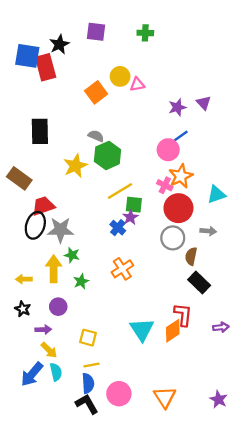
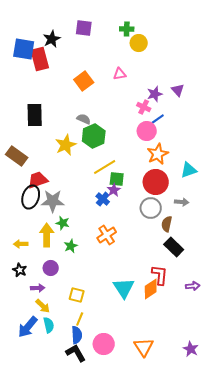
yellow circle: (120, 76) -> (139, 43), moved
pink cross: (165, 185) -> (144, 107), moved
yellow line: (91, 365) -> (80, 319), turned -56

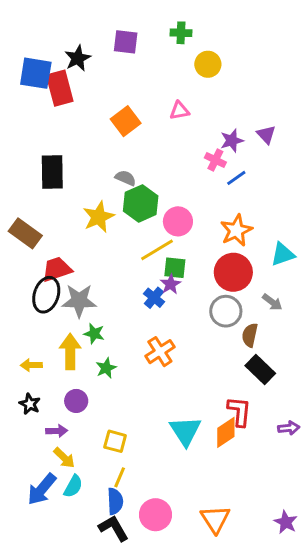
green cross: (127, 29) -> (181, 33), moved
pink circle: (147, 131) -> (178, 221), moved
gray arrow: (182, 202) -> (272, 302), turned 32
cyan semicircle: (49, 325) -> (73, 486), turned 42

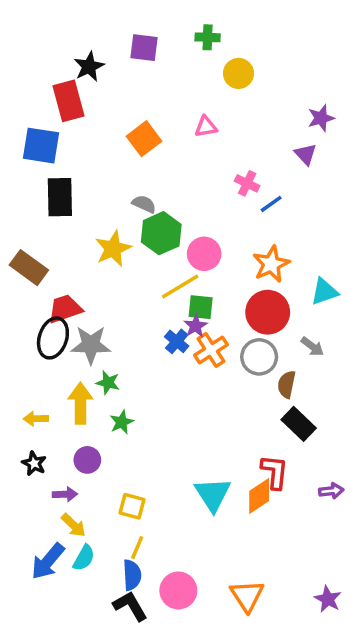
blue square: (36, 73) -> (41, 146), moved
purple star: (232, 141) -> (321, 118), moved
orange cross: (160, 352) -> (211, 350), moved

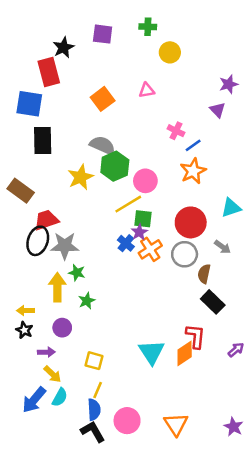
gray semicircle: (144, 204) -> (103, 145), size x1.5
orange star: (271, 264) -> (193, 171), moved
yellow arrow: (36, 419) -> (26, 311), moved
purple arrow: (331, 491) -> (236, 350), turned -35

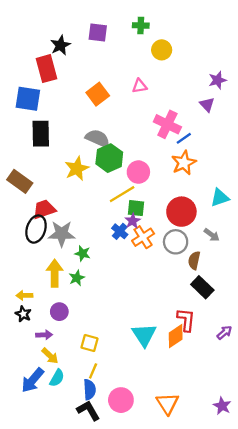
pink cross: (176, 131) -> (167, 124), size x1.6
green star: (77, 273) -> (83, 253), moved
green star: (87, 301) -> (77, 278), moved

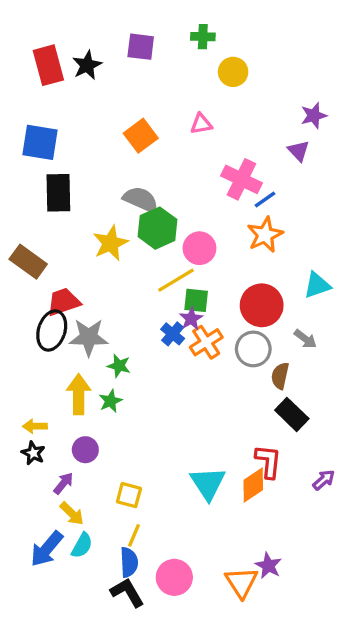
red rectangle: (46, 69) -> (48, 65), moved
purple arrow: (44, 335) -> (63, 483), turned -49
purple star: (222, 406) -> (268, 566), moved

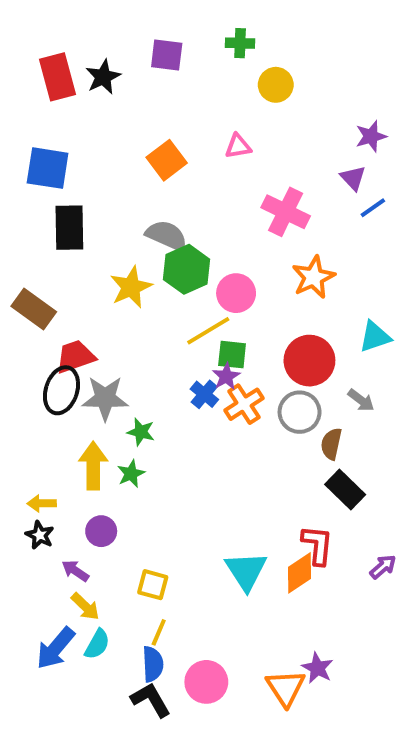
blue line: (265, 200) -> (373, 208), moved
purple arrow: (63, 483) -> (75, 571), turned -95

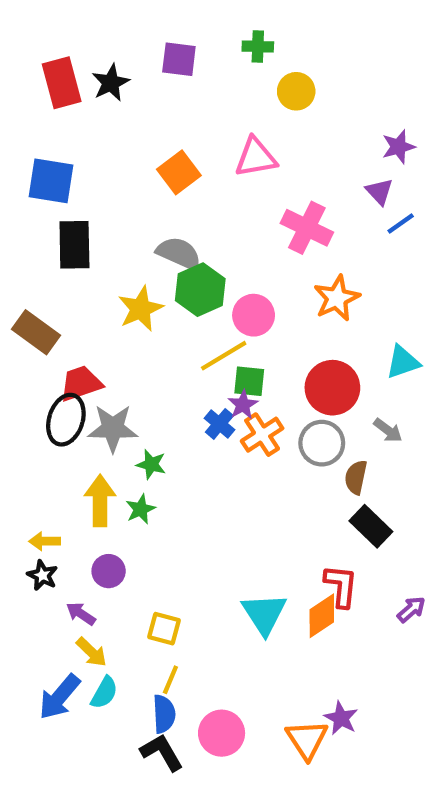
pink triangle: (238, 146) -> (256, 157), size x1.5

